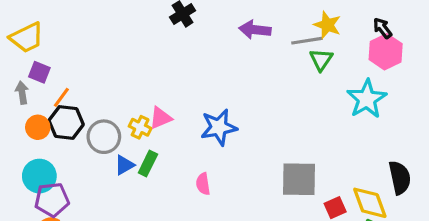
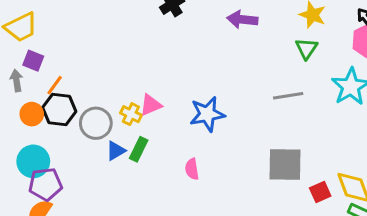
gray line: (307, 41) -> (288, 96), moved

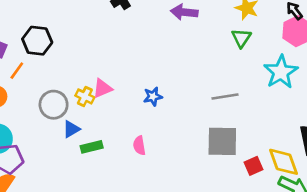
gray line: (288, 96) -> (225, 96), moved
black hexagon: (59, 110) -> (37, 41), moved
blue star: (207, 114) -> (153, 96), size x0.6
green rectangle: (139, 149) -> (92, 147), moved, turned 50

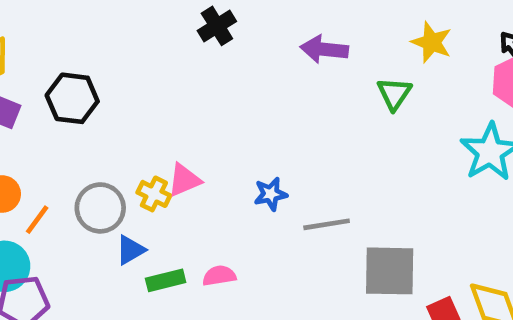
green triangle: (241, 38) -> (394, 94), moved
orange line: (17, 71) -> (37, 220), moved
gray line: (225, 96) -> (327, 224), moved
pink semicircle: (139, 145) -> (219, 276), moved, turned 90

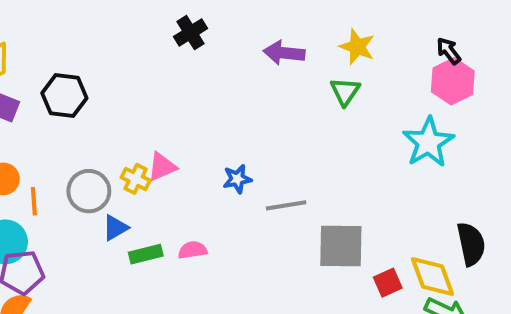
yellow star: (432, 42) -> (357, 47), moved
orange line: (37, 220) -> (34, 201), turned -40

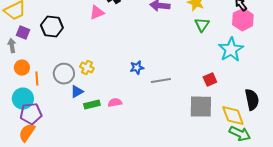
green triangle: (345, 91) -> (202, 25), moved
pink triangle: (162, 167) -> (97, 13), moved
gray square: (341, 246) -> (201, 107), moved
red square: (388, 283) -> (210, 80), moved

